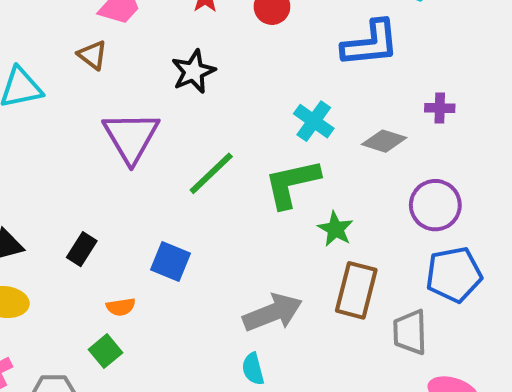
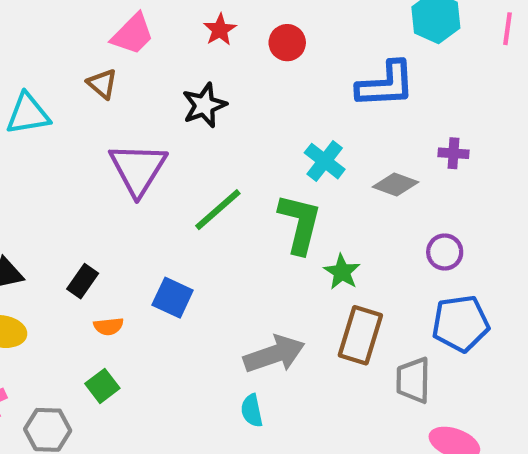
green L-shape: (292, 183) -> (300, 223), turned 114
purple circle: (435, 205) -> (445, 252), size x0.7
orange semicircle: (121, 307) -> (109, 326), moved

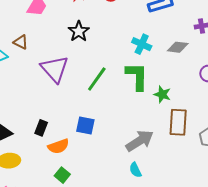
brown triangle: (102, 84) -> (21, 42), moved
orange semicircle: (109, 326) -> (58, 146), size x1.5

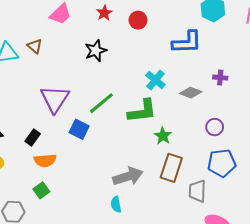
purple triangle: (55, 69) -> (55, 99), moved
green L-shape: (137, 76) -> (142, 111), turned 68
blue square: (85, 126) -> (79, 129), moved

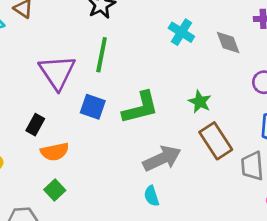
gray diamond: (191, 93) -> (228, 42), turned 55
green line: (101, 103) -> (102, 55), moved, turned -32
green L-shape: (142, 111) -> (140, 108), moved
brown rectangle: (171, 168) -> (216, 141), turned -44

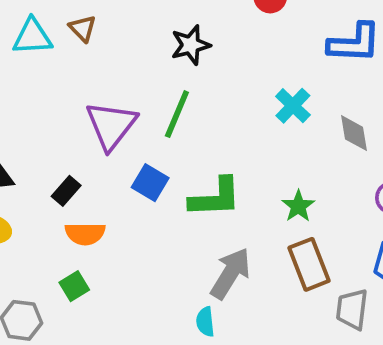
gray arrow: (162, 159) -> (230, 273), turned -45

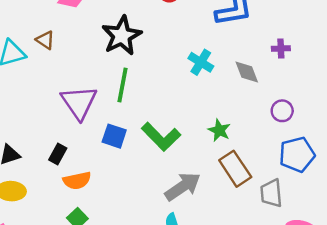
black star: (191, 45) -> (122, 36), size x1.4
green L-shape: (215, 198) -> (161, 137), turned 60
gray arrow: (230, 273) -> (183, 187), turned 36

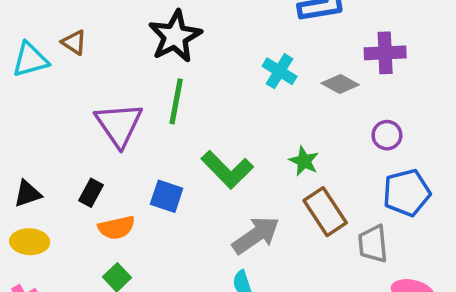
purple cross: (281, 48) -> (385, 53), size x1.6
gray diamond: (247, 72) -> (340, 84), turned -40
blue square: (114, 136) -> (167, 196), moved

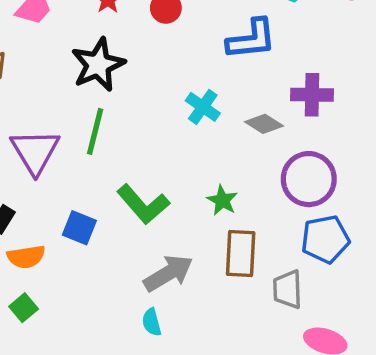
purple circle: (387, 135) -> (309, 179), size x1.8
brown rectangle: (325, 212) -> (241, 253), turned 33

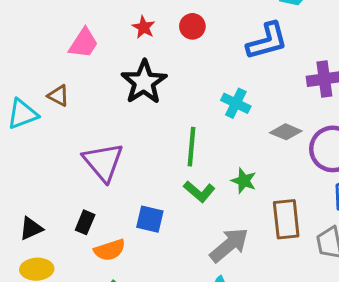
gray diamond: (264, 124) -> (286, 132), moved
green line: (95, 131) -> (192, 147), moved
green star: (222, 200) -> (244, 181), moved
green L-shape: (143, 204) -> (199, 191), size x0.7

